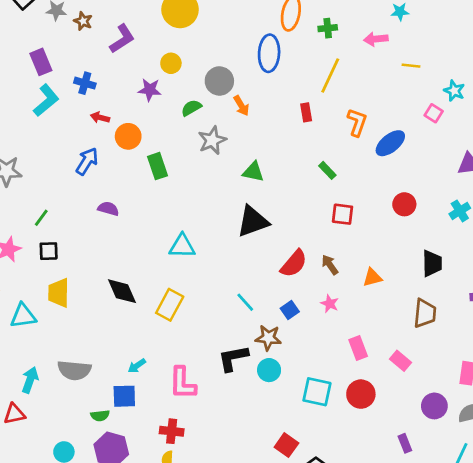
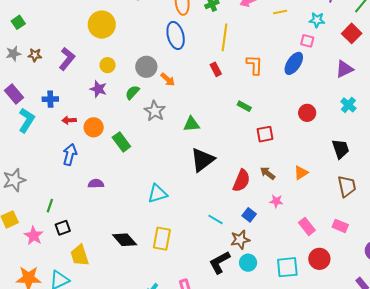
purple star: (150, 90) -> (98, 89), turned 30
blue ellipse: (390, 143) -> (294, 63), moved

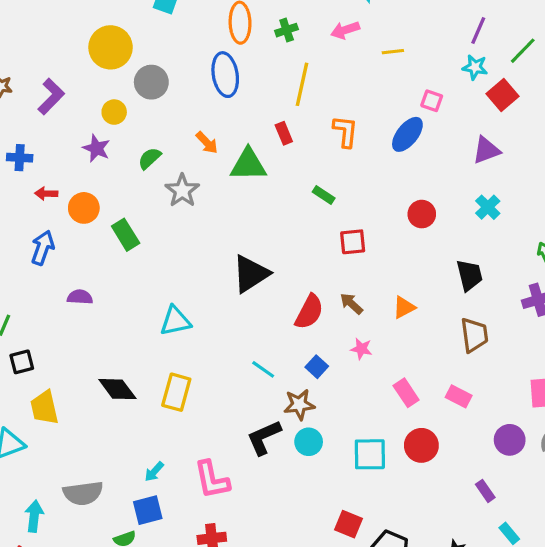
cyan star: (317, 20) -> (475, 67), moved
gray circle: (146, 67) -> (151, 82), moved
green triangle: (191, 124) -> (248, 165), moved, size x1.4

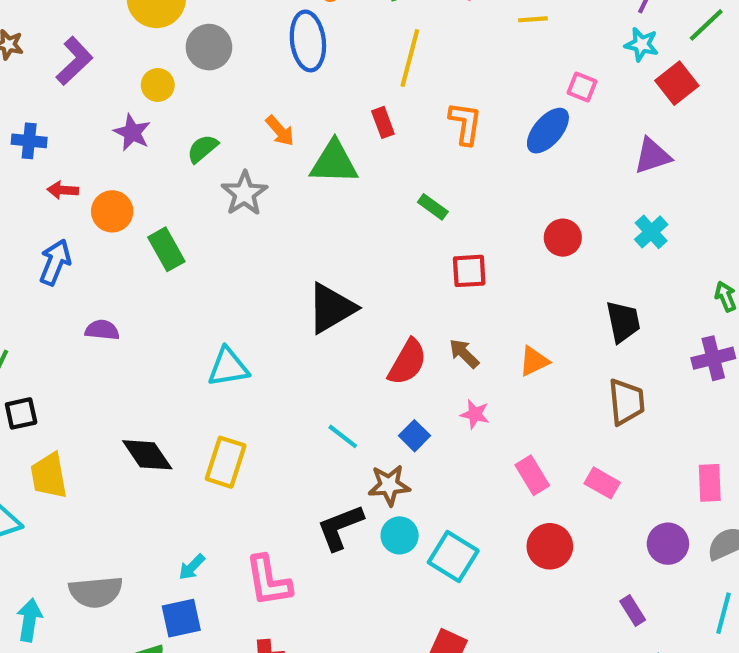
cyan square: (370, 454) -> (453, 556), moved, turned 30

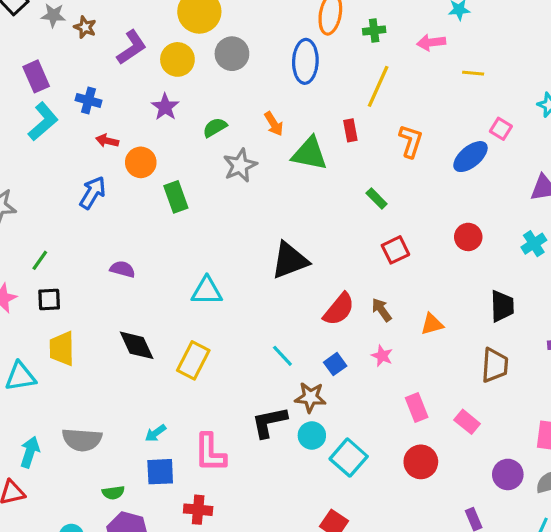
yellow circle: (158, 85) -> (177, 59), moved, size x1.4
red square: (469, 271) -> (395, 250), turned -32
purple semicircle: (102, 330) -> (123, 269), moved
blue square: (181, 618) -> (160, 472), moved

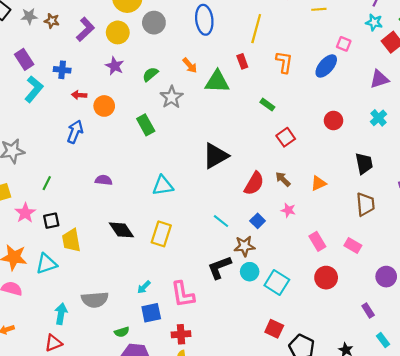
green rectangle: (176, 197) -> (146, 125), moved
black square: (49, 299) -> (51, 221), moved

